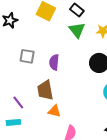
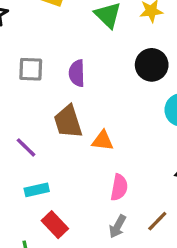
orange triangle: (54, 111) -> (103, 141), moved
cyan rectangle: (13, 122) -> (37, 190), moved

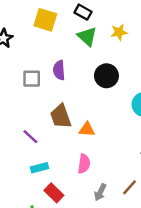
black circle: (152, 65) -> (106, 76), moved
purple semicircle: (77, 73) -> (59, 70), moved
pink semicircle: (119, 187) -> (84, 164), moved

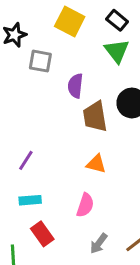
gray square: (32, 79) -> (40, 61), moved
brown trapezoid: (61, 116) -> (95, 116), moved
purple line: (30, 137) -> (26, 160), turned 70

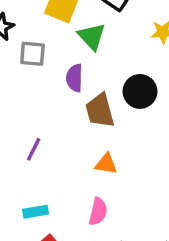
green triangle: (117, 51) -> (92, 36), moved
purple line: (26, 160) -> (34, 149), moved

